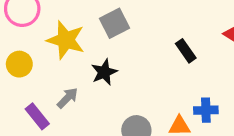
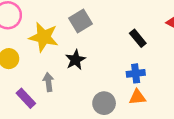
gray arrow: (68, 98) -> (48, 82), turned -48
blue cross: (206, 110) -> (136, 73), moved

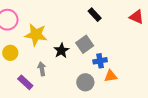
gray square: (81, 21) -> (85, 44), moved
black rectangle: (138, 38) -> (95, 15), moved
blue cross: (136, 73) -> (100, 61), moved

